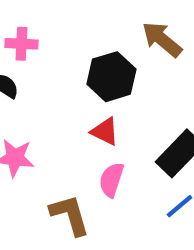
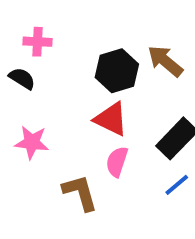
brown arrow: (162, 39) -> (165, 61), moved
red triangle: (105, 132) -> (111, 119), size x1.4

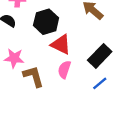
black hexagon: (117, 71) -> (46, 22), moved
brown L-shape: (80, 193) -> (34, 76), moved

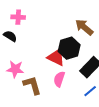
black hexagon: (46, 22) -> (69, 48), moved

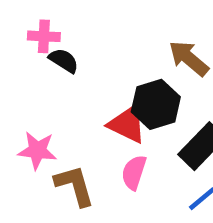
black semicircle: (10, 36) -> (64, 60), moved

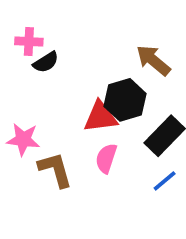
black semicircle: (64, 60) -> (46, 62), turned 116
red triangle: (127, 124) -> (101, 117), turned -33

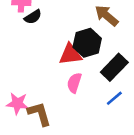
pink star: (23, 139) -> (17, 103), moved
brown L-shape: (55, 170) -> (39, 114), moved

